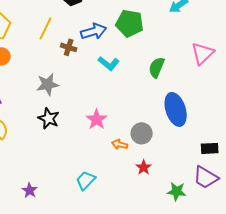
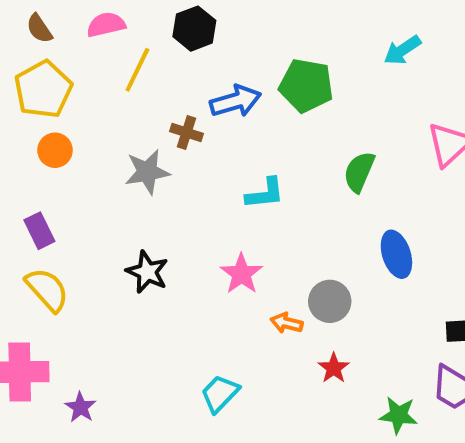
yellow line: (46, 28) -> (137, 70), moved
cyan L-shape: (109, 63) -> (265, 193), moved, turned -45
gray star: (48, 84) -> (147, 172), moved
blue ellipse: (176, 109) -> (396, 254), size x0.7
purple star: (30, 190) -> (81, 407), moved

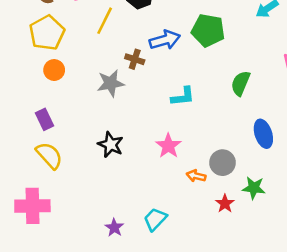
purple star: (81, 407) -> (114, 228), moved
green star: (398, 415) -> (254, 188), moved

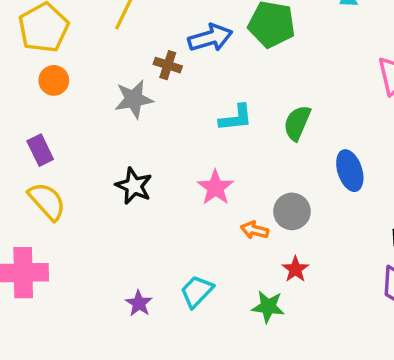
green semicircle: (241, 83) -> (297, 123), moved
green star: (254, 188) -> (268, 307), moved

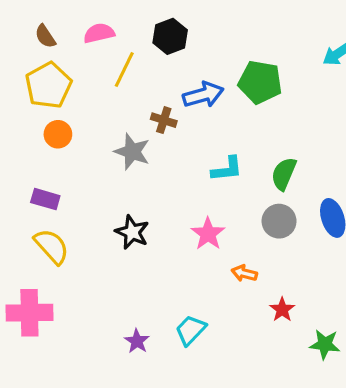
gray star: (134, 99) -> (132, 152), turned 30
purple rectangle: (40, 150) -> (45, 199), turned -48
gray circle: (292, 211) -> (279, 221), moved
green star: (268, 307) -> (325, 344), moved

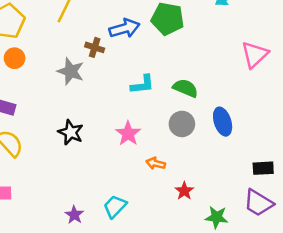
green semicircle: (284, 174) -> (185, 88), turned 90

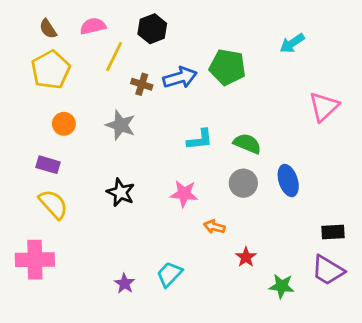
brown cross: (95, 47) -> (142, 84), moved
orange circle: (15, 58) -> (64, 124), moved
pink star: (128, 134) -> (184, 194), turned -30

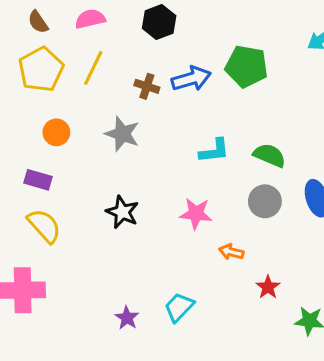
yellow line: (114, 56) -> (93, 68), moved

